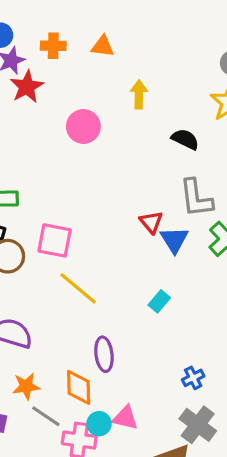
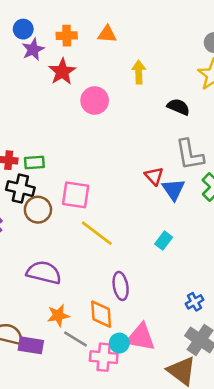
red star: (27, 87) -> (62, 72), moved
pink triangle: (125, 418) -> (141, 337), size x1.4

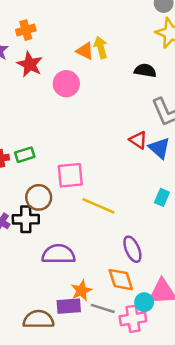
orange triangle: (107, 34) -> (85, 51), moved, turned 36
black cross: (20, 189) -> (26, 219), moved
purple rectangle: (31, 345) -> (69, 306), moved

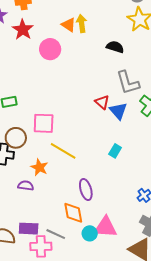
purple semicircle: (58, 254) -> (26, 186), size x0.6
orange star: (81, 291) -> (39, 167), moved, turned -30
pink cross: (133, 319) -> (41, 246), moved

